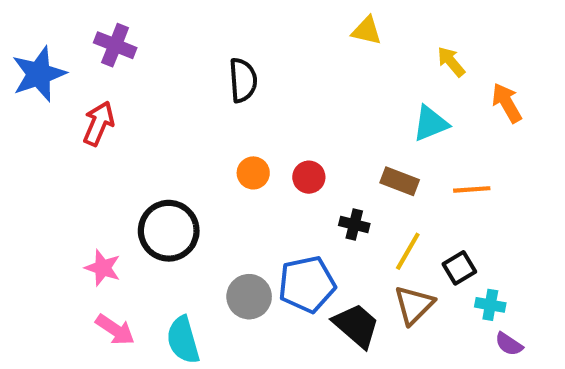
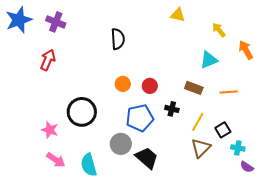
blue star: (39, 74) -> (19, 20), moved
blue pentagon: (307, 284) -> (140, 118), moved
black trapezoid: (356, 326) -> (147, 158), moved

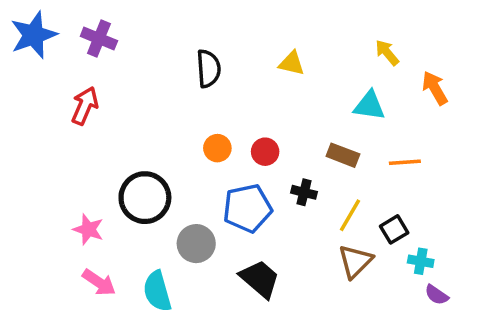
yellow triangle: (178, 15) -> (292, 63), moved
cyan triangle: (209, 60) -> (369, 106), turned 30
gray circle: (121, 144) -> (196, 244), moved

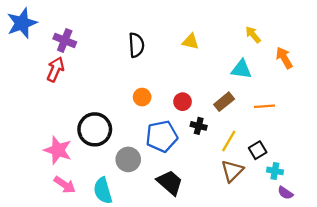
purple cross: (99, 39) -> (65, 40), moved
red circle: (265, 152) -> (183, 102), moved
brown rectangle: (343, 155) -> (224, 102), turned -60
pink star: (88, 229) -> (58, 150), size x1.4

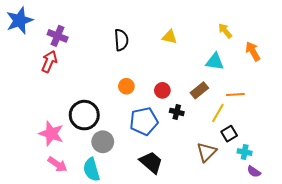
yellow line: (229, 141) -> (218, 113), moved
gray circle: (128, 159) -> (103, 142), moved

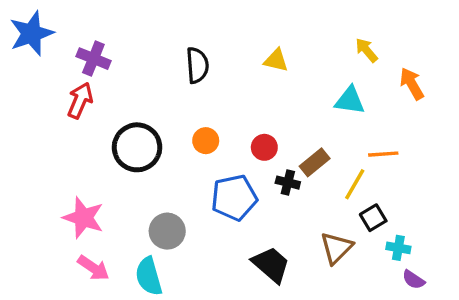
brown rectangle: (199, 90) -> (315, 162), moved
black circle: (84, 115) -> (137, 147), moved
black trapezoid: (151, 162) -> (271, 265), moved

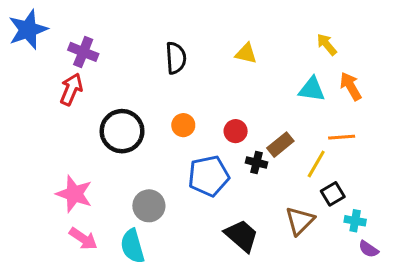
orange arrow: (412, 84) -> (351, 86), moved

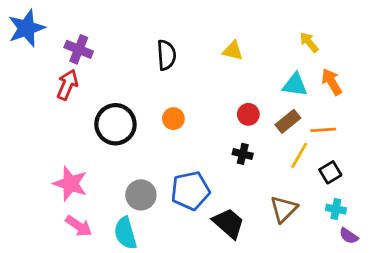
red circle: (236, 131) -> (248, 114), moved
brown rectangle: (280, 145) -> (288, 121), moved
blue pentagon: (209, 176) -> (190, 191), moved
black square: (333, 194) -> (330, 172), moved

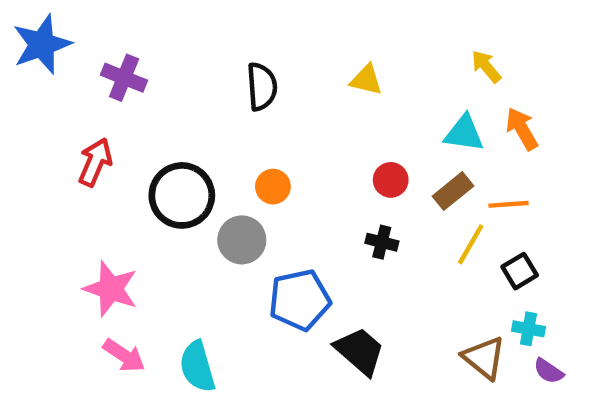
red arrow: (67, 85) -> (95, 162), moved
gray circle: (141, 195) -> (242, 240), moved
brown triangle: (284, 209) -> (484, 358), moved, turned -36

